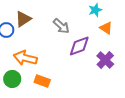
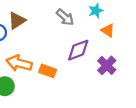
gray arrow: (61, 26) -> (65, 17), moved
orange rectangle: (42, 81) -> (48, 71), moved

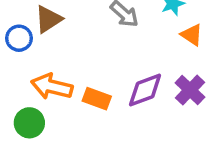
purple diamond: (78, 50) -> (145, 90), moved

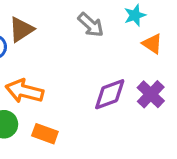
orange rectangle: (97, 99) -> (45, 134), moved

